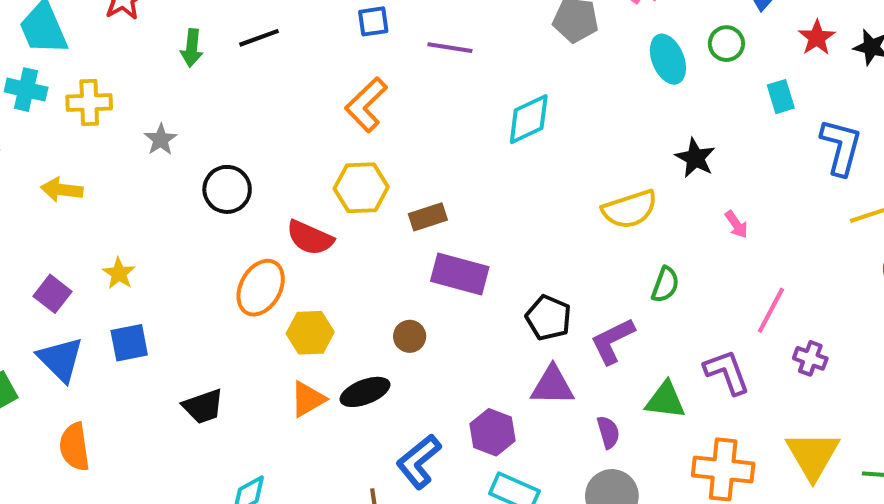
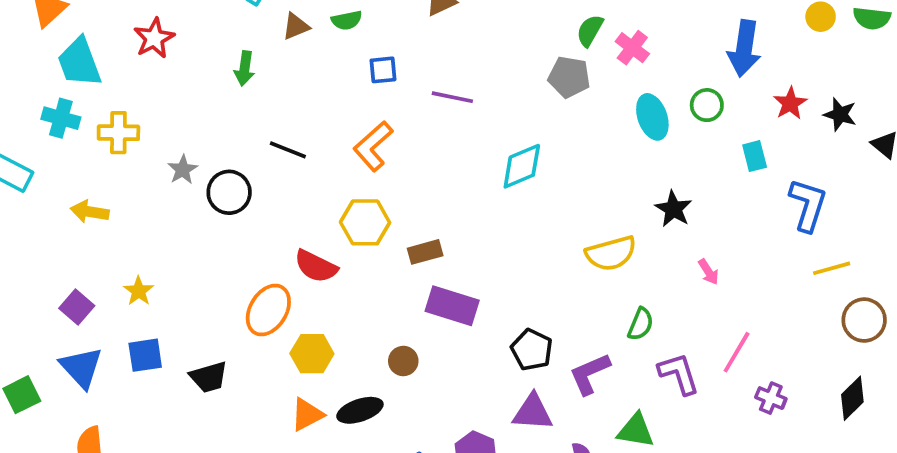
black line: (259, 38) -> (288, 150), moved, turned 39
green arrow: (192, 48) -> (245, 68), moved
black circle: (227, 189) -> (229, 192), moved
purple L-shape: (727, 372) -> (679, 374), moved
black trapezoid: (203, 406) -> (209, 377), moved

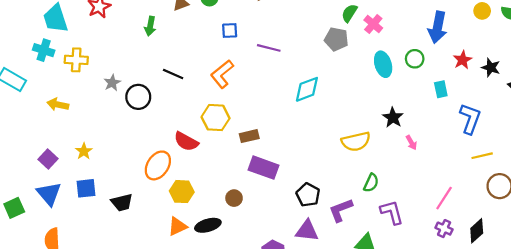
pink arrow: (708, 272) -> (411, 143), moved
pink line: (737, 352) -> (444, 198), moved
black diamond: (852, 398) -> (477, 231), moved

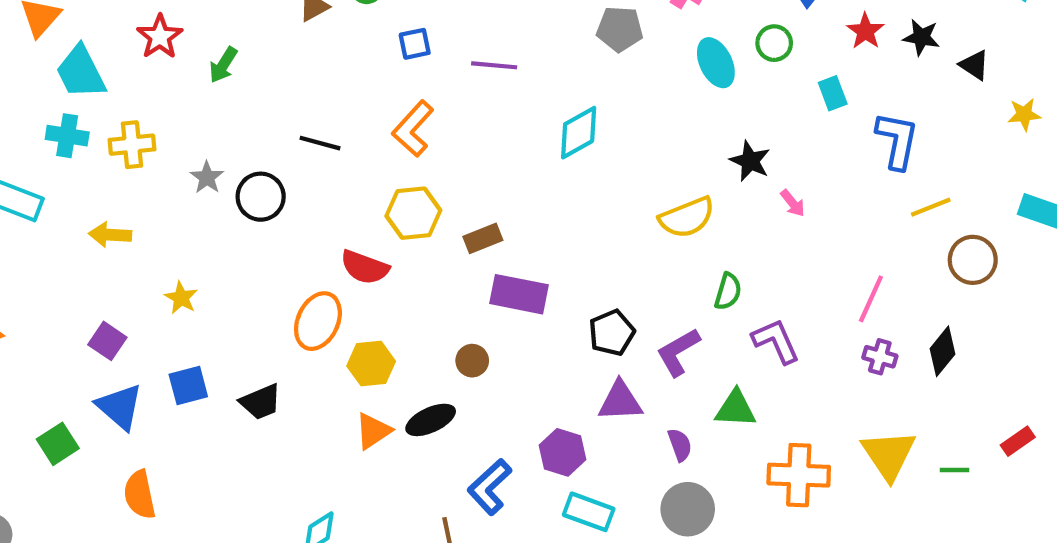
green arrow: (150, 26) -> (223, 65), moved, turned 30
yellow star: (84, 151) -> (181, 298), moved
black pentagon: (308, 195) -> (612, 333), turned 30

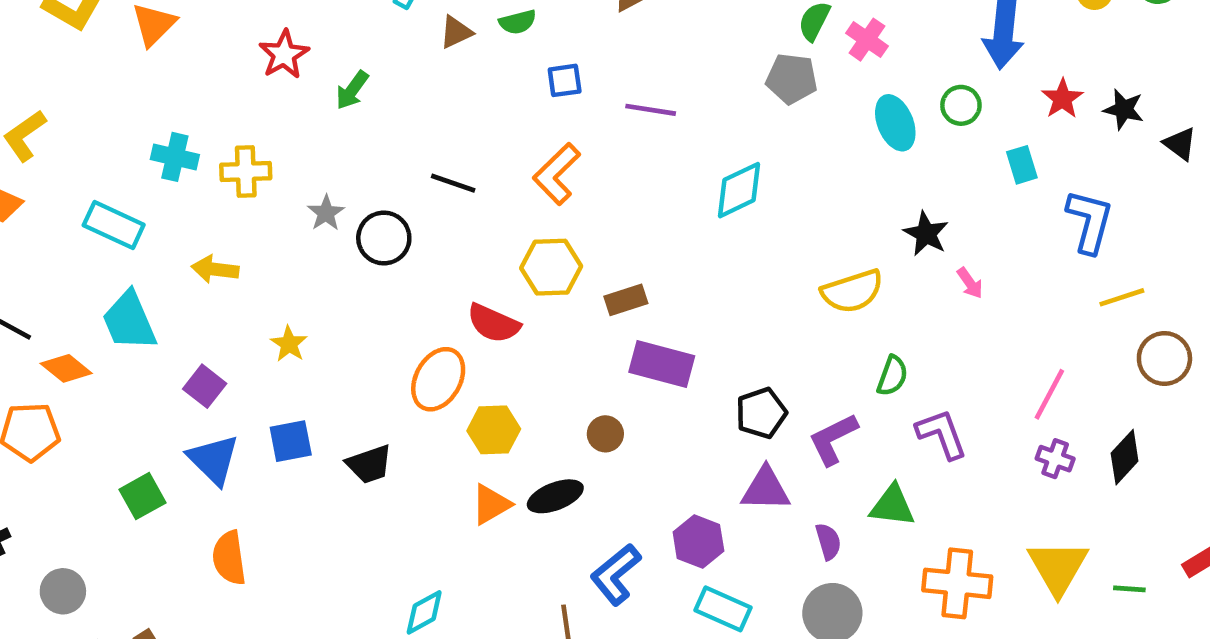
cyan trapezoid: (81, 72) -> (129, 321), moved

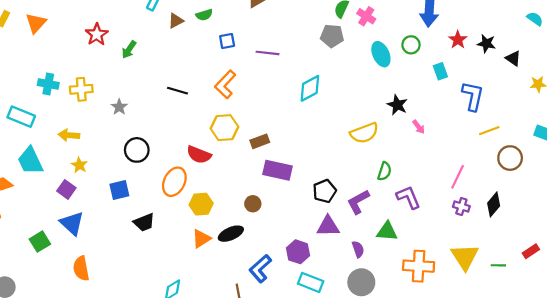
black circle: (384, 238) -> (137, 150), moved
yellow star: (289, 344) -> (79, 165), moved
blue square: (291, 441) -> (119, 190), moved

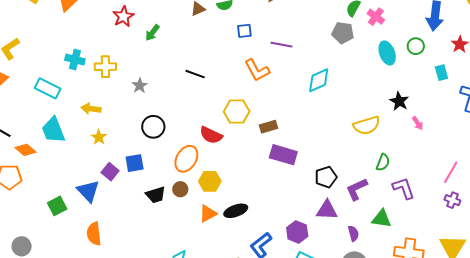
orange L-shape: (225, 84) -> (257, 70), moved, turned -76
purple square: (66, 189) -> (110, 172), moved
brown circle: (253, 204) -> (180, 189), moved

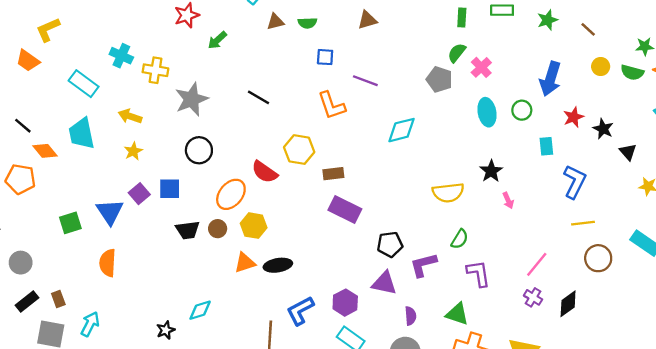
gray star: (140, 86) -> (192, 99), size x1.8
green triangle: (382, 219) -> (457, 314), moved

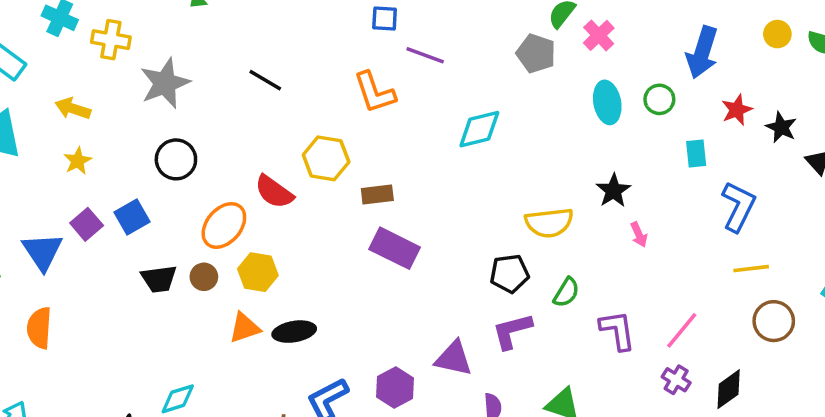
blue square: (325, 57) -> (385, 19), moved
blue square: (170, 189) -> (132, 217), turned -30
black pentagon: (390, 244) -> (510, 274), moved
purple L-shape: (478, 273) -> (617, 330), moved

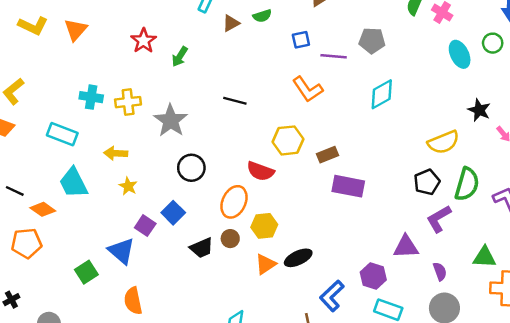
gray pentagon: (536, 53) -> (372, 41), moved
green semicircle: (566, 292) -> (467, 184), size x1.6

